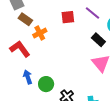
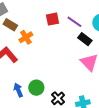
purple line: (93, 13) -> (74, 22), moved
blue arrow: (28, 77) -> (18, 90), moved

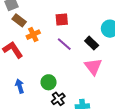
purple line: (74, 22) -> (64, 44), moved
green circle: (36, 88) -> (49, 82), moved

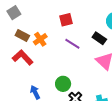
brown rectangle: (19, 20) -> (22, 35), moved

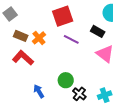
red square: (66, 20) -> (63, 16), size x1.5

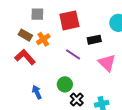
gray square: (10, 14) -> (37, 14), moved, turned 32
black rectangle: (98, 31) -> (94, 40), moved, turned -48
purple line: (71, 39) -> (73, 54), moved

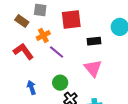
brown rectangle: (25, 35) -> (22, 21), moved
purple line: (73, 54) -> (57, 52), moved
pink triangle: (107, 63) -> (93, 68), moved

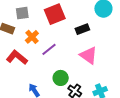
purple line: (57, 52) -> (49, 49), turned -63

